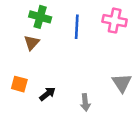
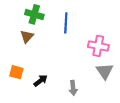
pink cross: (115, 21) -> (98, 46), moved

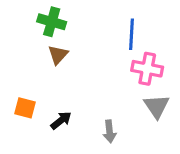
blue line: (66, 23) -> (132, 34), moved
brown triangle: (27, 37) -> (58, 55), moved

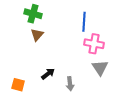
orange square: (25, 108) -> (18, 85), moved
black arrow: (61, 120) -> (48, 74), moved

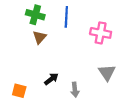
blue line: (84, 22) -> (66, 17), moved
pink cross: (94, 44) -> (101, 33), moved

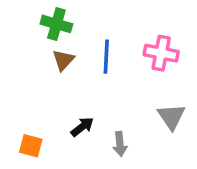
blue line: (66, 17) -> (106, 57), moved

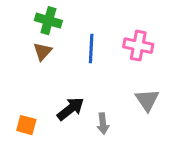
brown triangle: (63, 60) -> (43, 51), moved
black arrow: (82, 127) -> (71, 109), size x1.4

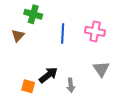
brown triangle: (43, 51) -> (18, 36), moved
orange square: (26, 125) -> (28, 86), moved

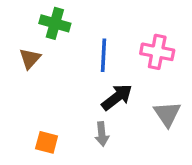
black arrow: (48, 75) -> (117, 97), moved
gray arrow: (71, 85) -> (102, 134), moved

